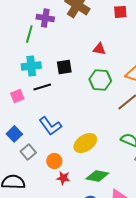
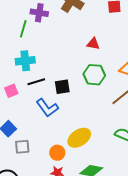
black square: (64, 67) -> (62, 87), moved
blue L-shape: (50, 126) -> (47, 108), moved
gray square: (28, 152) -> (22, 147), turned 35
orange circle: (54, 161) -> (57, 153), moved

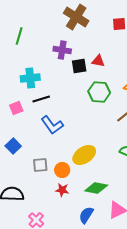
purple cross: (39, 13) -> (62, 50), moved
green line: (23, 29) -> (19, 36), moved
black square: (62, 87) -> (79, 66), moved
gray square: (22, 147) -> (40, 165), moved

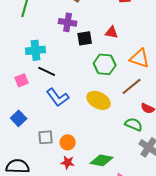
red triangle: (98, 61) -> (112, 32), moved
black line: (41, 99) -> (47, 71), turned 42
yellow ellipse: (84, 155) -> (99, 100), moved, turned 60

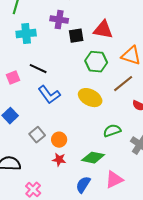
red triangle: (112, 32) -> (103, 30), size x1.5
cyan cross: (36, 50) -> (26, 34), moved
green semicircle: (134, 124) -> (112, 131), moved, turned -42
gray square: (46, 137) -> (37, 135), turned -35

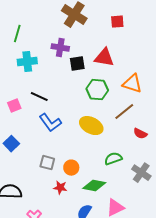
gray square: (37, 135) -> (47, 163), moved, turned -35
orange circle: (59, 140) -> (71, 168), moved

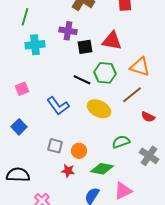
black line: (39, 97) -> (82, 80), moved

